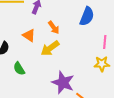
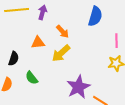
orange triangle: (29, 35) -> (38, 43), turned -32
purple star: (63, 83) -> (78, 87), turned 30

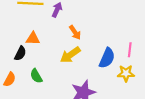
blue semicircle: (95, 16) -> (107, 58), moved
orange triangle: (38, 43) -> (33, 39), moved

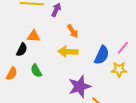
pink line: (130, 50) -> (123, 48), turned 32
yellow arrow: (70, 55) -> (68, 52), turned 36

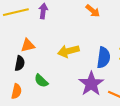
orange arrow: (73, 31) -> (93, 11), moved
blue semicircle: (102, 55) -> (104, 58), moved

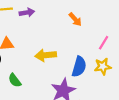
purple arrow: (43, 11) -> (27, 12), turned 64

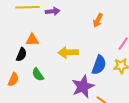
orange arrow: (75, 19) -> (98, 20), turned 64

